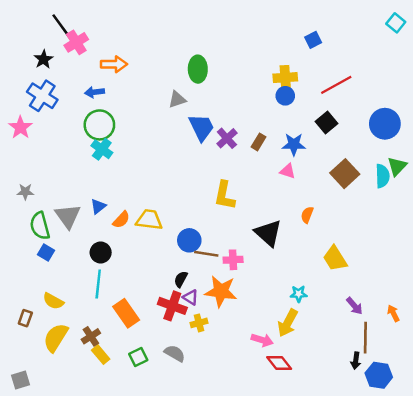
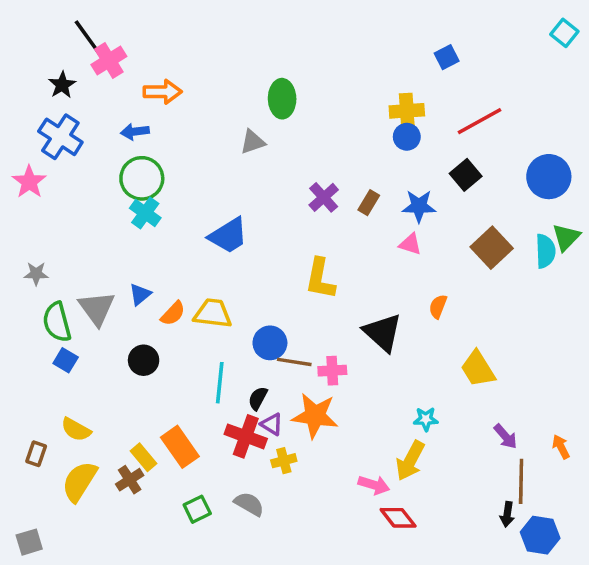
blue trapezoid: (201, 127) -> (228, 235), moved, turned 84
cyan line: (98, 284) -> (220, 383), moved
yellow rectangle: (101, 355) -> (144, 457), moved

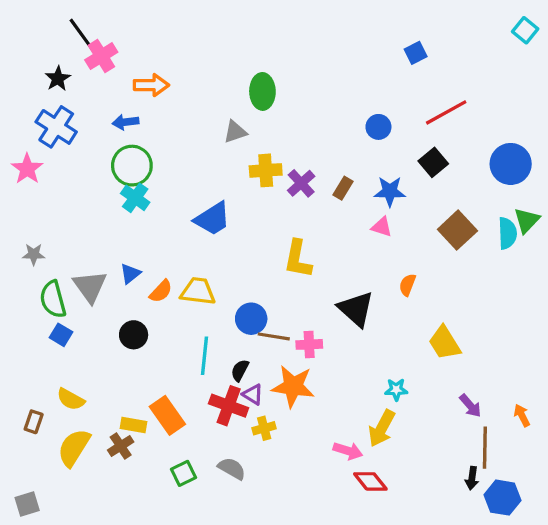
yellow cross: (407, 111) -> (266, 170), moved
yellow rectangle: (144, 457) -> (134, 425), turned -40

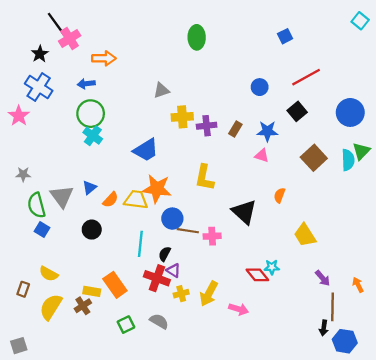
green ellipse: (262, 91) -> (197, 37), moved
purple cross: (301, 183) -> (207, 126), turned 36
orange star: (293, 386) -> (157, 189), moved
yellow arrow: (382, 428) -> (209, 294), moved
red diamond: (370, 481) -> (257, 275), moved

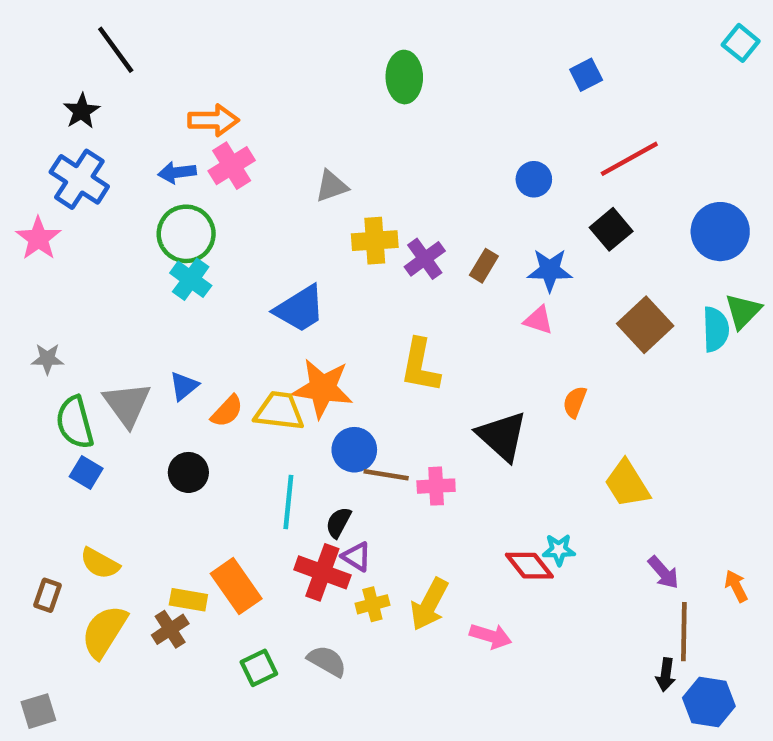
pink cross: (70, 38) -> (232, 166), moved
purple cross: (207, 126) -> (425, 259), turned -30

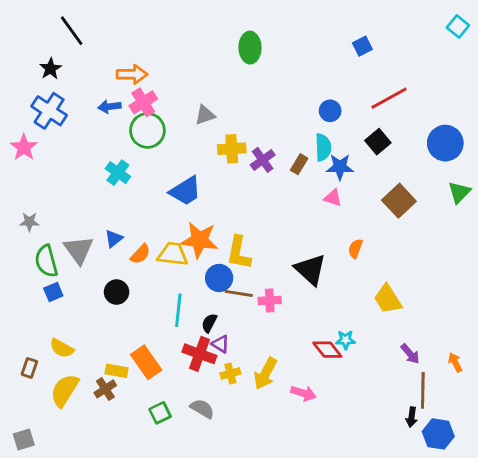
green circle: (186, 234) -> (147, 130), moved
cyan semicircle: (716, 329) -> (323, 147), moved
yellow L-shape: (420, 366) -> (239, 253), moved
blue square: (86, 472) -> (53, 292), turned 36

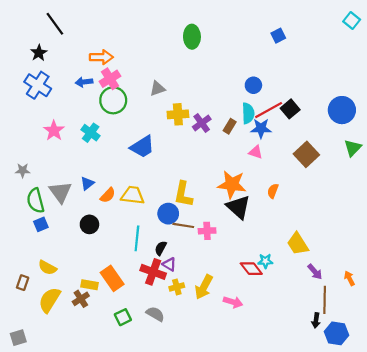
red line: (389, 98) -> (269, 110), moved
pink star: (24, 147) -> (54, 131), moved
orange star: (199, 240) -> (232, 184), moved
yellow trapezoid: (388, 299) -> (298, 244), moved

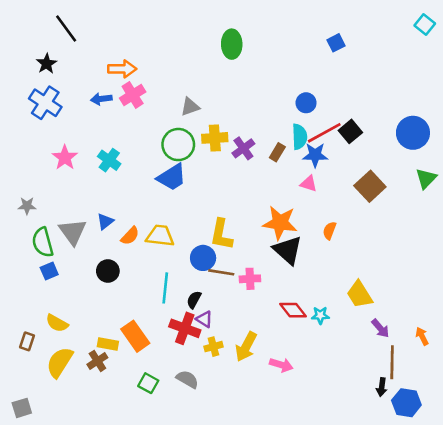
green circle: (113, 100) -> (178, 145), moved
red diamond: (251, 269) -> (293, 310), moved
green square: (123, 317) -> (148, 383), turned -35

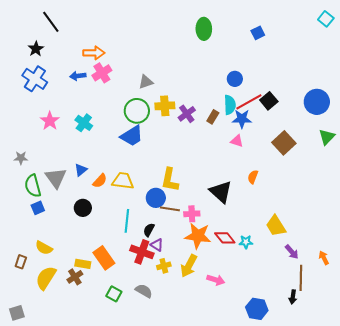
green ellipse: (232, 44) -> (204, 29), moved
orange star: (280, 223) -> (198, 236), moved
blue hexagon: (406, 403) -> (257, 309), moved

